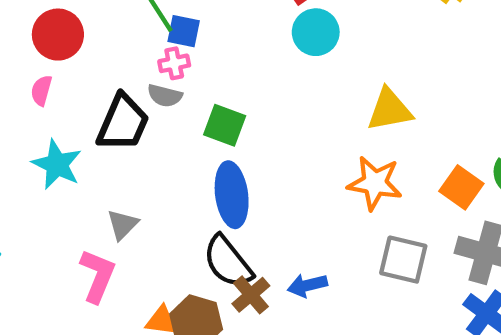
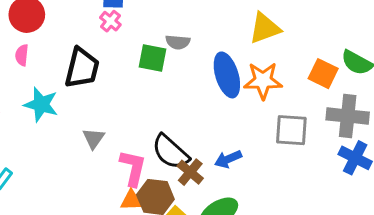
pink cross: (174, 63) -> (110, 21), turned -30
gray semicircle: (165, 96) -> (178, 42), moved
blue ellipse: (232, 195) -> (227, 75), moved
pink L-shape: (98, 276) -> (133, 168), moved

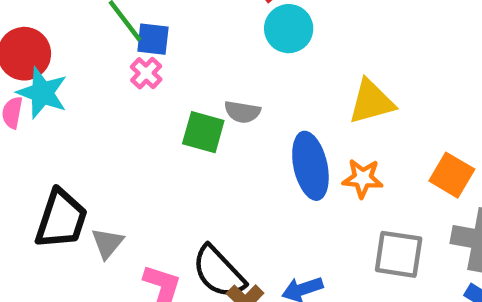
black trapezoid: (82, 68) -> (61, 219), moved
orange star: (263, 81) -> (363, 178), size x0.7
cyan star: (41, 104) -> (42, 93), moved

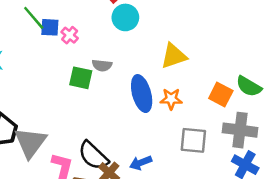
pink cross: (146, 73) -> (70, 35), moved
gray triangle: (107, 243) -> (30, 143), size x1.8

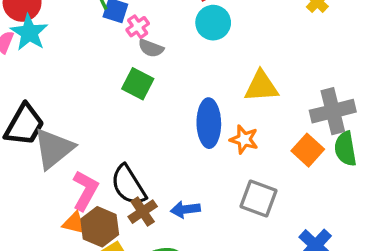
gray semicircle: (102, 65) -> (151, 48), moved
green semicircle: (249, 86) -> (345, 149), turned 35
gray cross: (240, 130) -> (333, 111), moved, turned -36

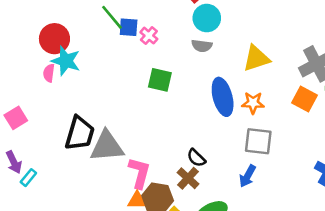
gray semicircle: (151, 48) -> (202, 46), moved
gray triangle: (54, 149) -> (107, 146), turned 48
black semicircle: (128, 185) -> (196, 158), moved, size x0.6
gray square: (259, 199) -> (258, 141), moved
blue arrow: (185, 209) -> (247, 176), moved, turned -40

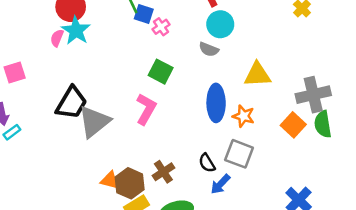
gray triangle: (107, 146) -> (94, 122), turned -48
black semicircle: (196, 158) -> (207, 163), moved
pink L-shape: (139, 173) -> (146, 109), moved

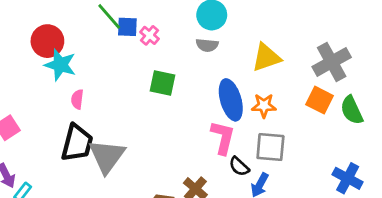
pink semicircle: (57, 38) -> (77, 99), moved
pink L-shape: (146, 109) -> (223, 137), moved
green semicircle: (323, 124) -> (352, 110), moved

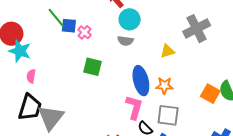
yellow triangle: (266, 57) -> (167, 51), size x0.7
gray cross: (332, 62) -> (197, 29), moved
orange square: (319, 100) -> (210, 94), moved

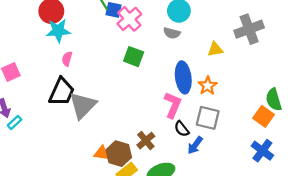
pink cross: (84, 32) -> (129, 19), size x1.6
cyan star: (20, 51) -> (58, 31), turned -30
orange star: (164, 86) -> (208, 86), turned 30
orange square: (210, 94) -> (263, 116), moved

